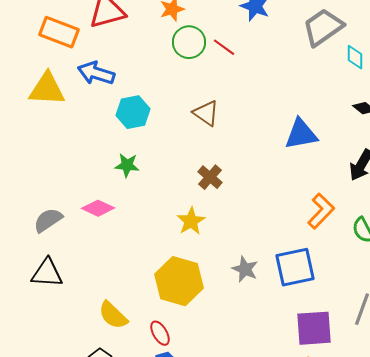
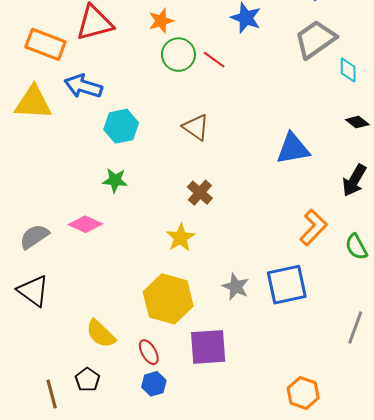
black triangle: (47, 273) -> (33, 291), turned 32
purple square: (314, 328) -> (208, 347), moved

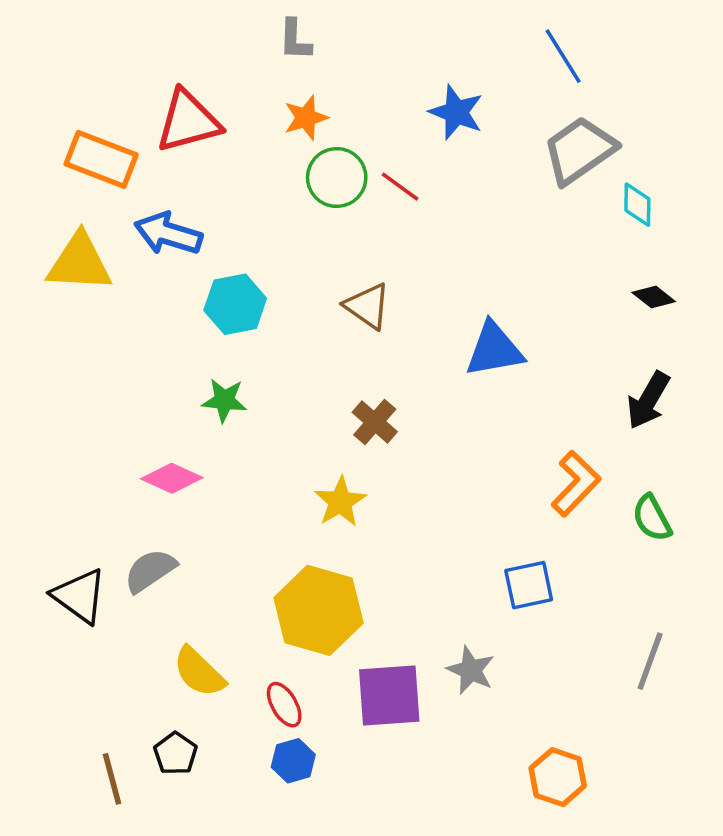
blue triangle: (293, 149) -> (494, 350), moved
gray semicircle: (34, 237) -> (150, 571), moved
blue square: (287, 285) -> (529, 585), size x0.7
gray star: (236, 287) -> (471, 670), moved

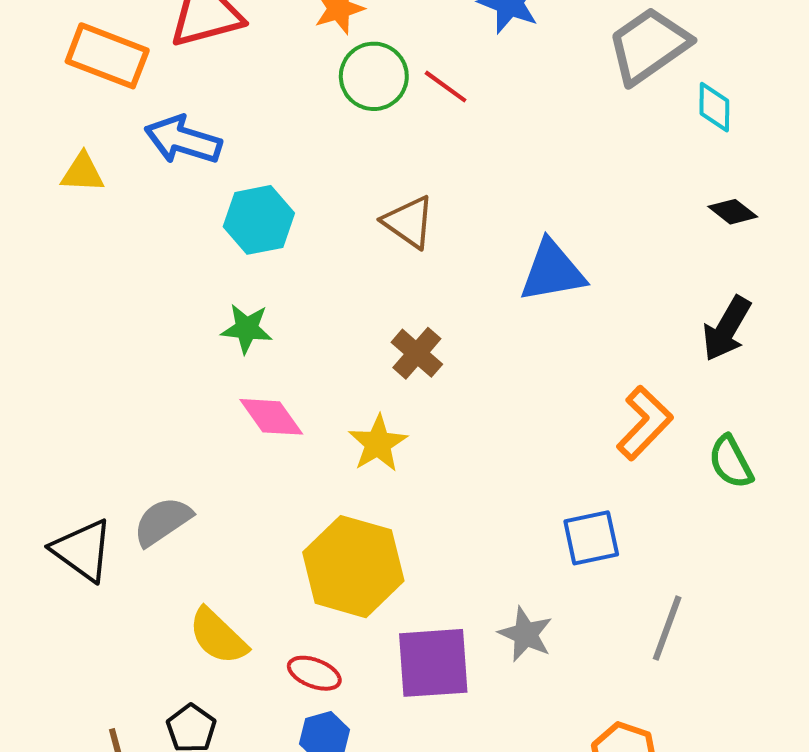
yellow triangle: (79, 263) -> (83, 173), size x0.6
pink diamond: (172, 478) -> (271, 417), moved, turned 30
gray line: (650, 661) -> (667, 628), moved
red ellipse: (284, 705) -> (314, 673), turned -39

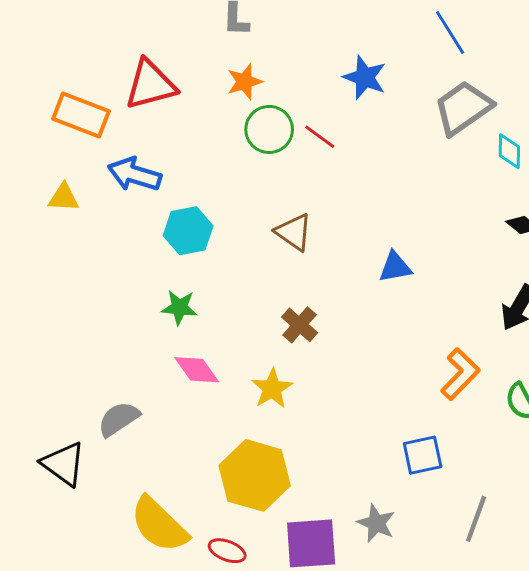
blue triangle: (552, 271) -> (395, 267), size x0.7
gray semicircle: (163, 521) -> (119, 419), moved
yellow semicircle: (218, 636) -> (159, 525), size x1.4

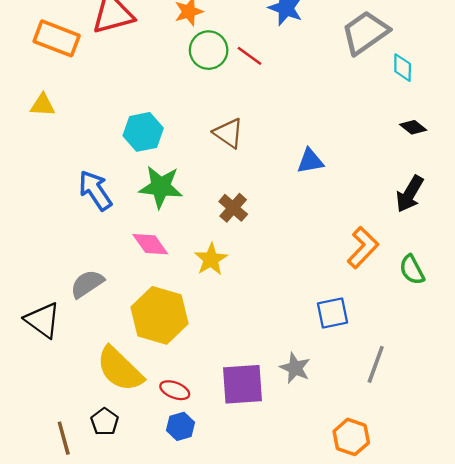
blue arrow: (135, 174) -> (95, 190), moved, turned 39
green star: (179, 308) -> (161, 187), moved, size x1.5
yellow hexagon: (255, 475) -> (160, 315), moved

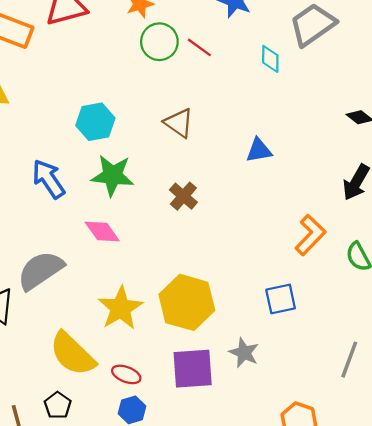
cyan diamond: (403, 68) -> (270, 59), moved
yellow star: (211, 259) -> (121, 308), moved, size x1.4
gray semicircle: (87, 284) -> (41, 270), size x1.4
yellow hexagon: (160, 315) -> (187, 302), moved
gray line: (376, 364) -> (349, 360), moved

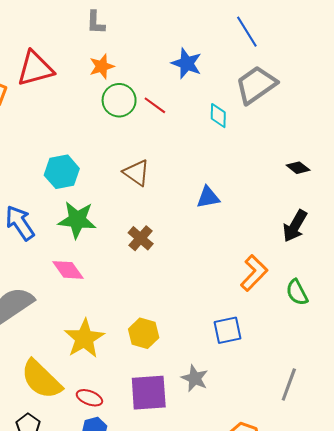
yellow hexagon: (187, 302) -> (144, 333), size x0.6

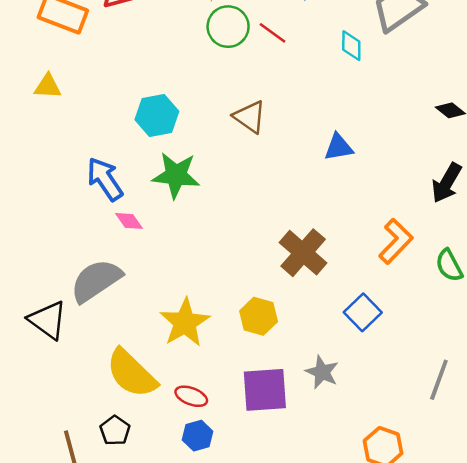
brown cross: (141, 238) -> (303, 253), moved, size x1.5
pink diamond: (68, 270) -> (129, 221), moved, size x0.7
blue square: (227, 330) -> (363, 312), turned -32

